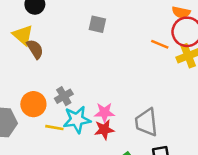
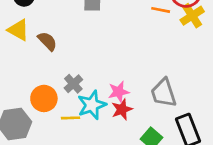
brown semicircle: (35, 49) -> (47, 41), moved

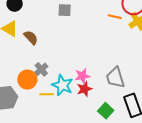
gray cross: (73, 84) -> (41, 69), moved
cyan star: (92, 105) -> (62, 85), turned -30

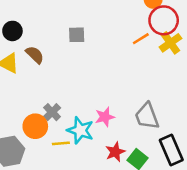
orange line: (115, 17) -> (141, 39), turned -40
brown semicircle: (31, 37) -> (35, 55), moved
red star: (84, 89) -> (115, 152), moved

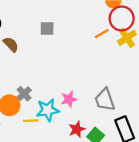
cyan star: (80, 130) -> (48, 110), turned -30

